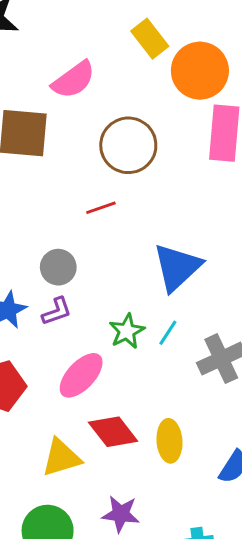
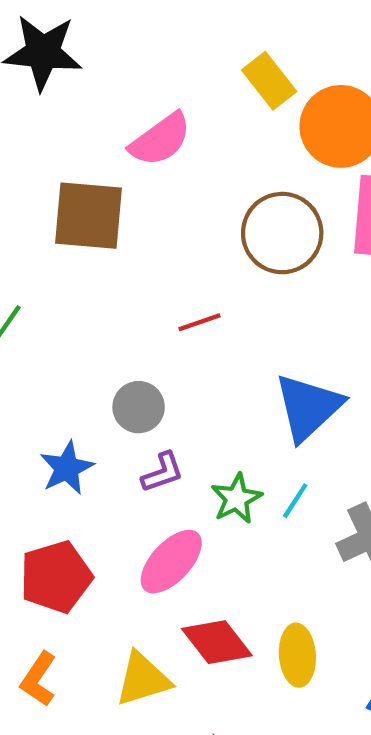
brown circle: (128, 145) -> (282, 233), moved
purple L-shape: (57, 311) -> (163, 472), moved

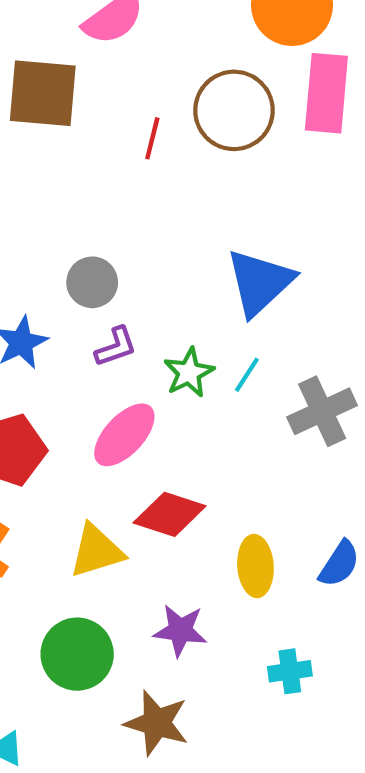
red line: (199, 322) -> (152, 138), moved, turned -57
red diamond: (217, 642) -> (170, 514), turned -34
yellow ellipse: (297, 655) -> (255, 566), moved

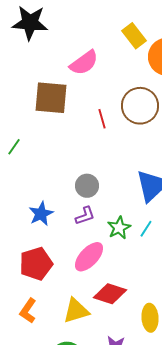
red line: (152, 138) -> (102, 119), turned -30
gray circle: (92, 282) -> (87, 186), moved

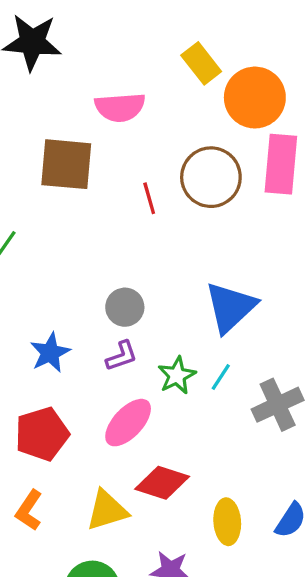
pink semicircle: (84, 63) -> (120, 107), turned 32

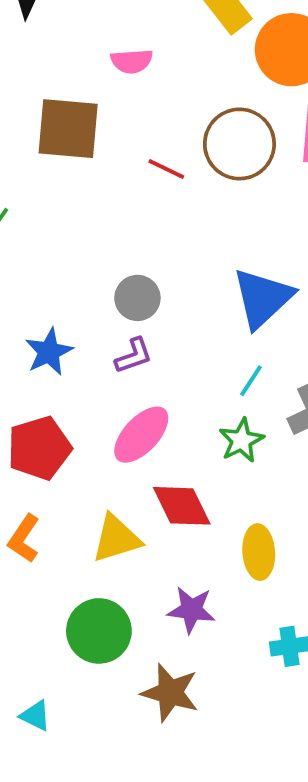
pink semicircle: (120, 107) -> (132, 61), size x0.7
red line: (149, 198) -> (166, 169), turned -48
green star: (177, 375) -> (241, 440), moved
red diamond: (162, 483) -> (182, 506), turned 46

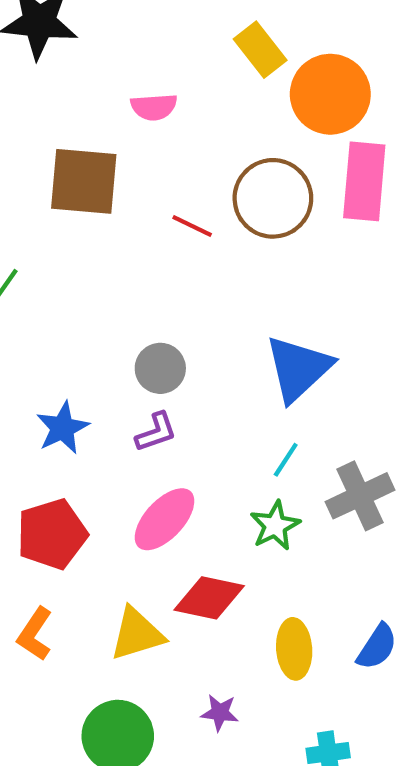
red diamond: (182, 506) -> (209, 598), turned -52
purple star: (191, 610) -> (220, 713), size x0.7

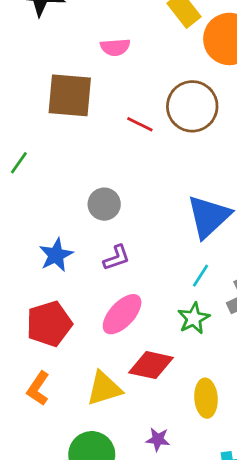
gray circle: (160, 368) -> (104, 204), moved

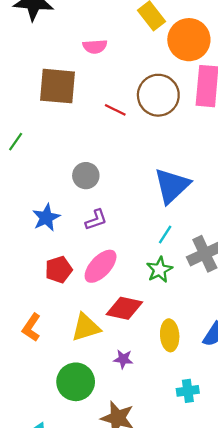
red pentagon: (49, 324) -> (59, 270), moved, size x0.7
purple star: (158, 439) -> (123, 359), moved

